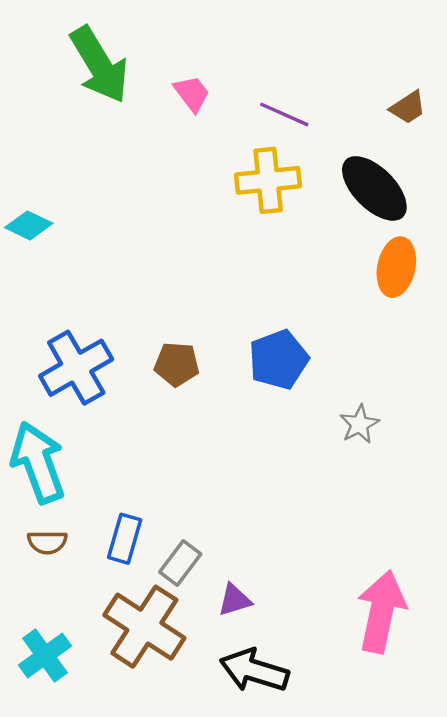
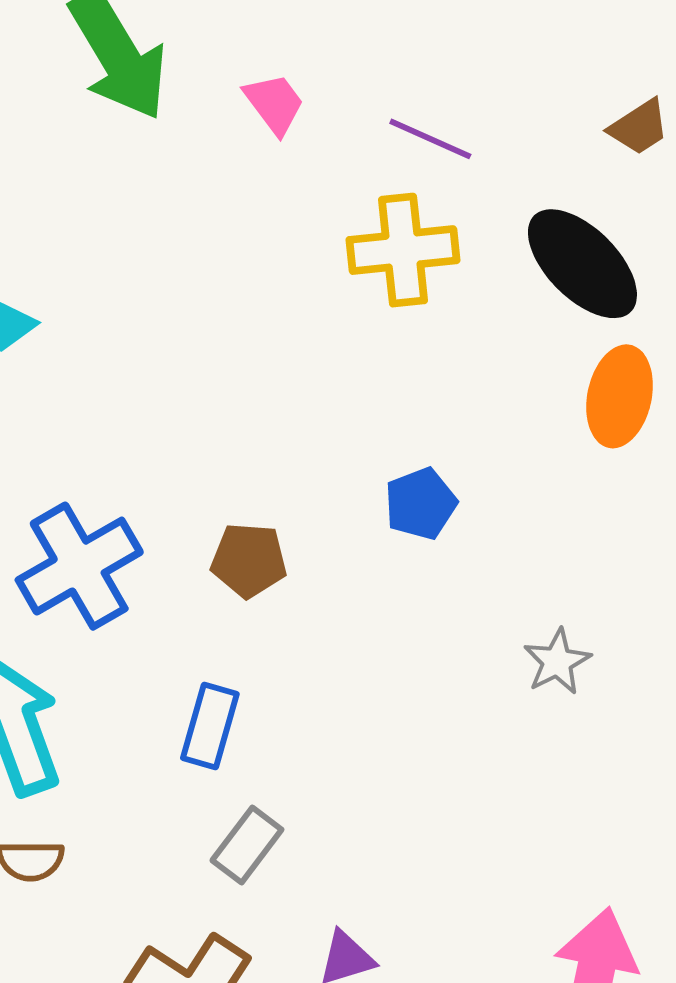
blue pentagon: (278, 360) -> (421, 504), moved, size x0.7
blue rectangle: (125, 539) -> (210, 726), moved
gray rectangle: (180, 563) -> (247, 845), moved

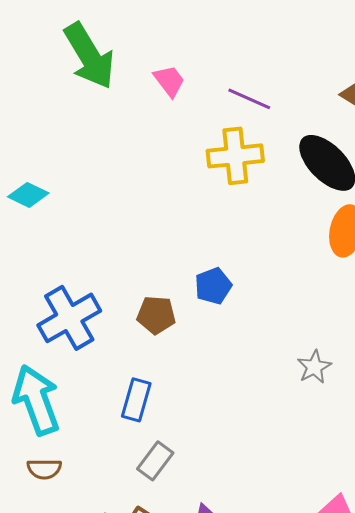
blue pentagon: (421, 504) -> (213, 286), moved

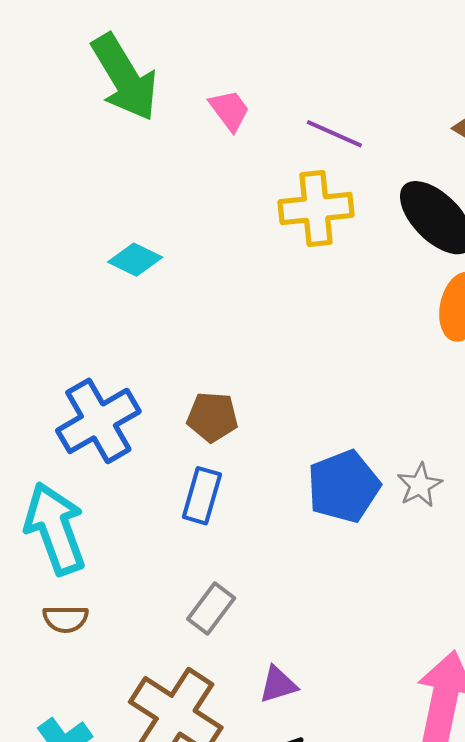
cyan diamond: (28, 195) -> (135, 260), moved
blue pentagon: (213, 286) -> (344, 486), moved, size x1.5
blue rectangle: (136, 400) -> (202, 496), moved

